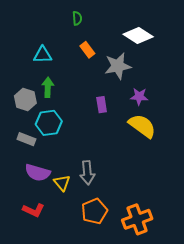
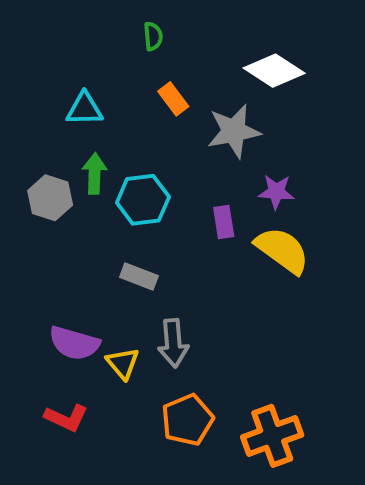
purple rectangle: (102, 105) -> (224, 222), moved
cyan hexagon: (49, 123) -> (143, 200), moved
gray rectangle: (26, 139) -> (139, 276), moved

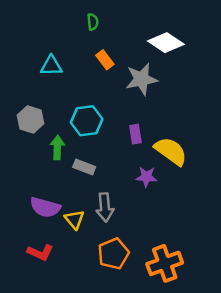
green arrow: (95, 174) -> (57, 148), moved
purple star: (276, 192) -> (146, 177), moved

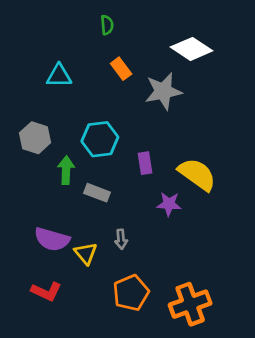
purple rectangle: (135, 134) -> (145, 163), moved
gray arrow: (105, 207) -> (121, 239), size x0.6

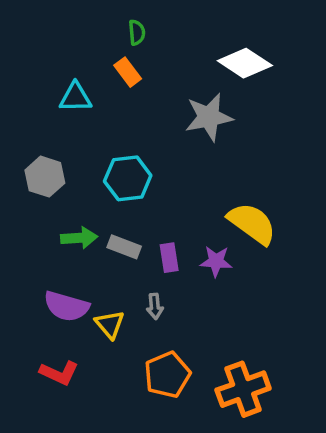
orange rectangle: (121, 69) -> (128, 72), moved
purple rectangle: (145, 163) -> (169, 258), moved
green arrow: (66, 170) -> (79, 238), moved, turned 84

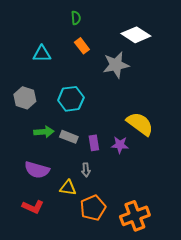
orange rectangle: (128, 72) -> (82, 46), moved
yellow triangle: (110, 324) -> (68, 188), moved, turned -42

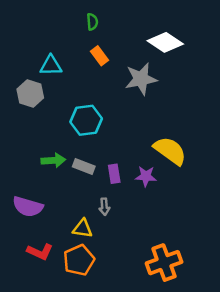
gray hexagon: (25, 98) -> (30, 94), moved
purple semicircle: (37, 170) -> (28, 207), moved
orange pentagon: (93, 208) -> (79, 260), moved

